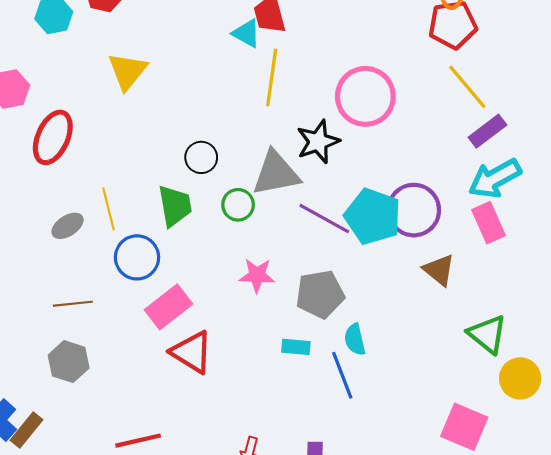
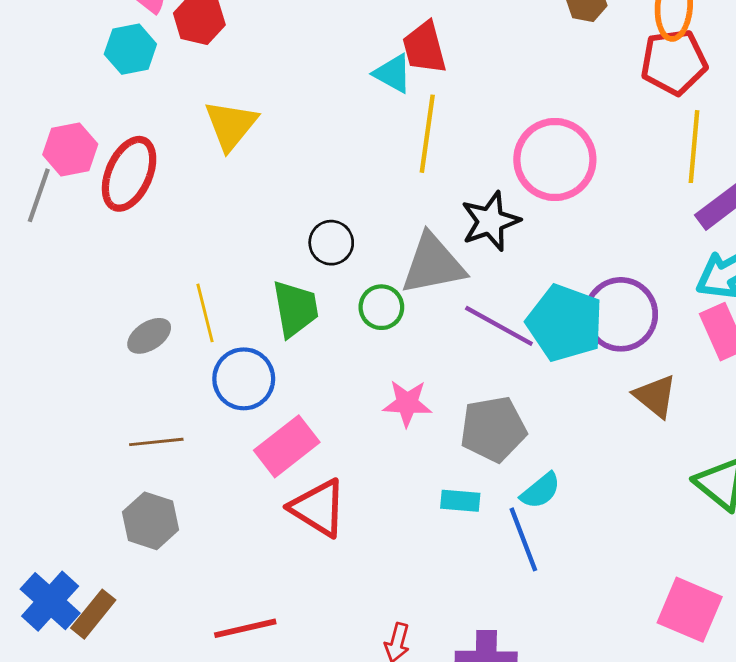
yellow line: (467, 87) -> (694, 147), turned 45
red ellipse: (53, 137) -> (129, 174), moved
cyan semicircle: (355, 339) -> (541, 491), turned -116

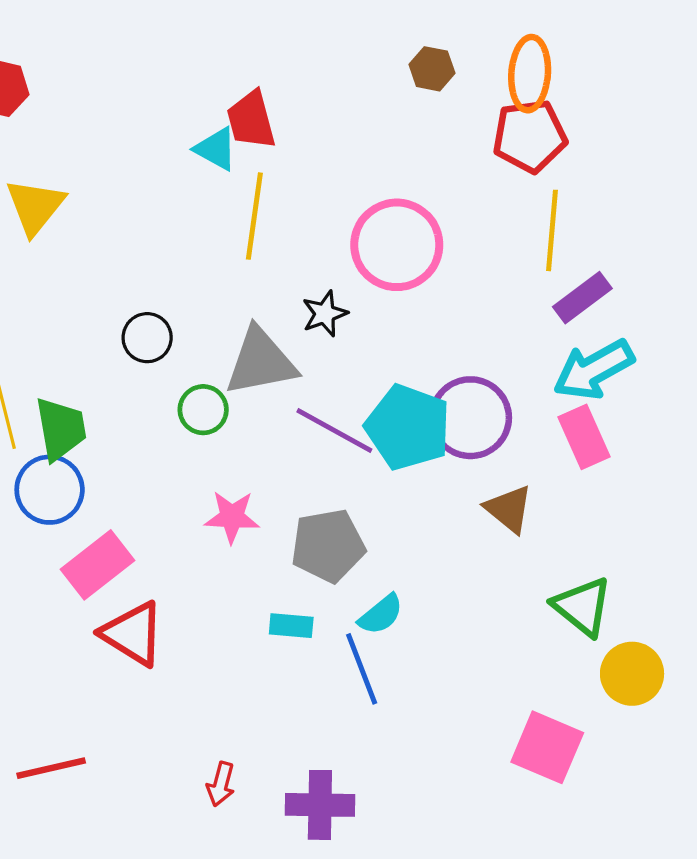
black star: (490, 221) -> (325, 314), size x0.7
green trapezoid: (295, 309) -> (61, 429), moved

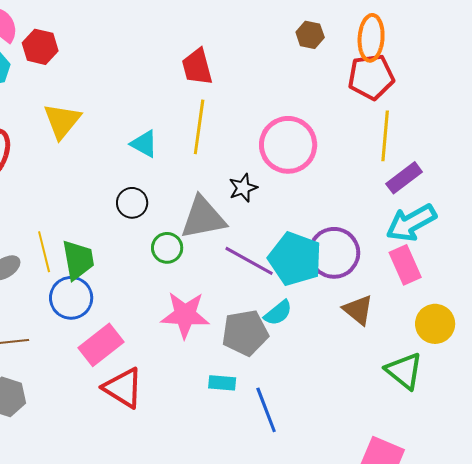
cyan triangle: (216, 149) -> (144, 144), moved
pink star: (232, 517) -> (185, 315), size x1.4
cyan semicircle: (381, 615) -> (278, 313), moved
yellow circle: (632, 674) -> (435, 324), moved

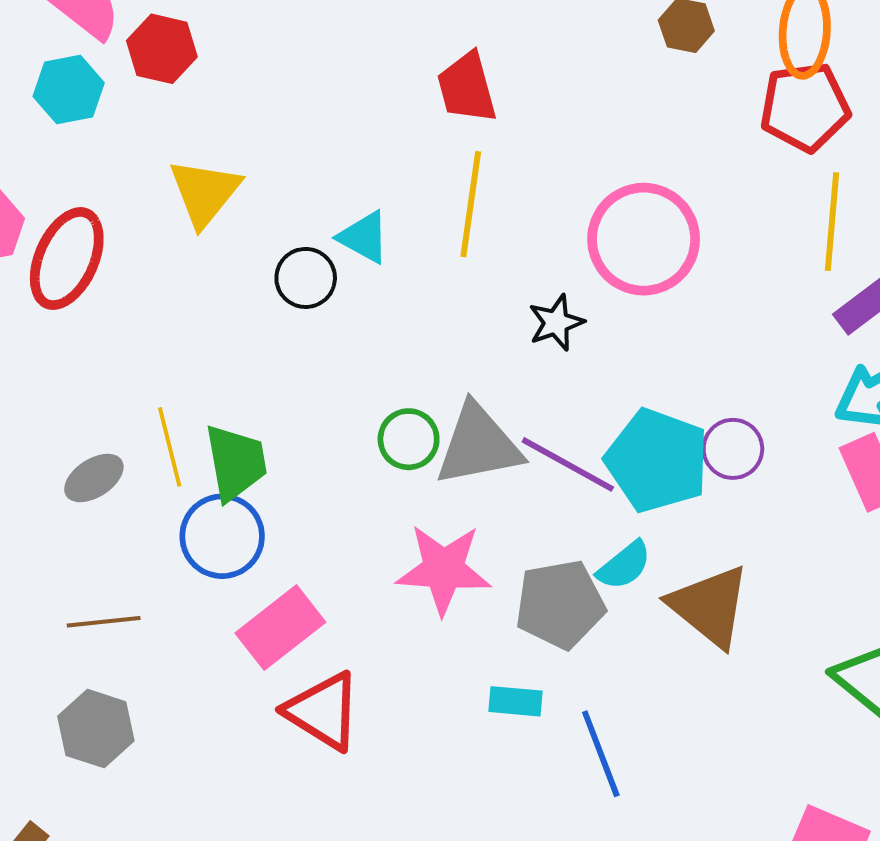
black circle: (132, 203) -> (306, 278), moved
gray triangle: (203, 218) -> (478, 445), moved
purple circle: (334, 253) -> (733, 449), size x0.6
brown triangle: (358, 310) -> (710, 606), moved, size x1.4

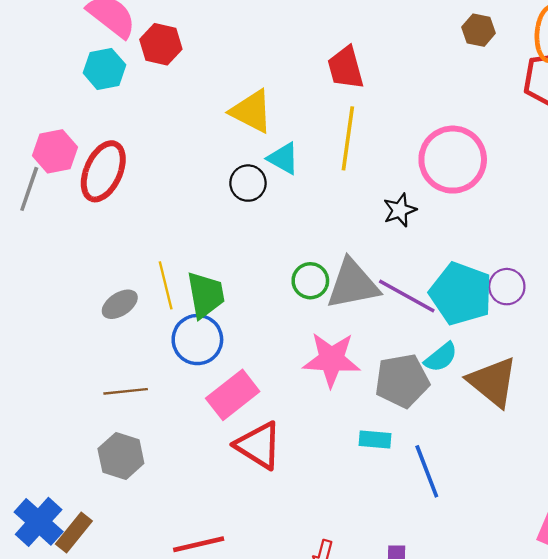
yellow triangle: (205, 193) -> (252, 111), moved, turned -42

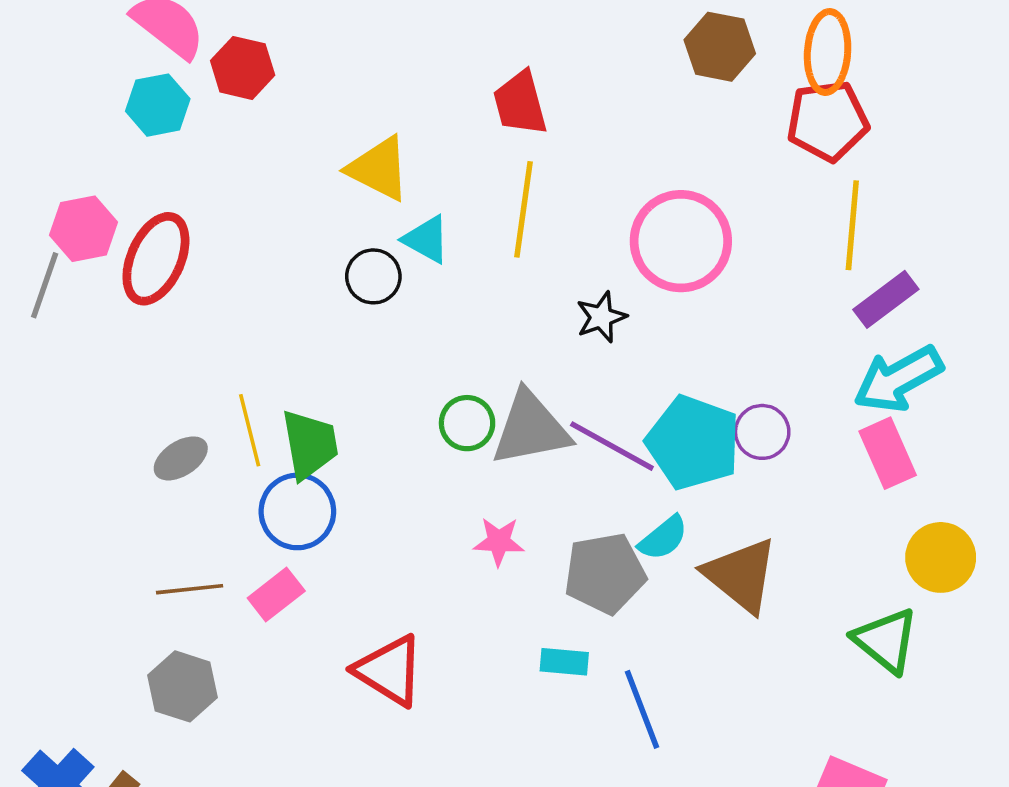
brown hexagon: (479, 30) -> (720, 47), size x1.4
pink star: (332, 360) -> (499, 542), size x0.6
pink rectangle: (233, 395) -> (276, 595), moved, size x0.7

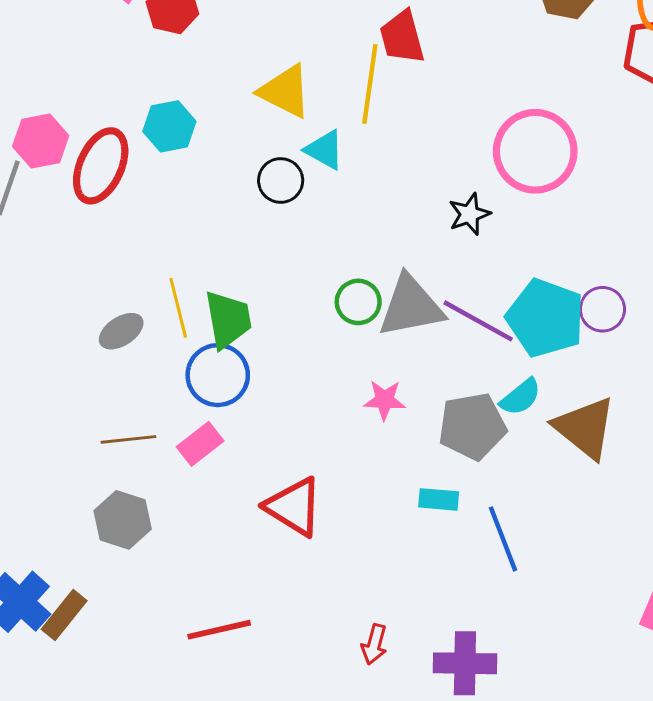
cyan hexagon: (158, 105) -> (169, 126), moved
yellow line: (524, 209) -> (370, 84), moved

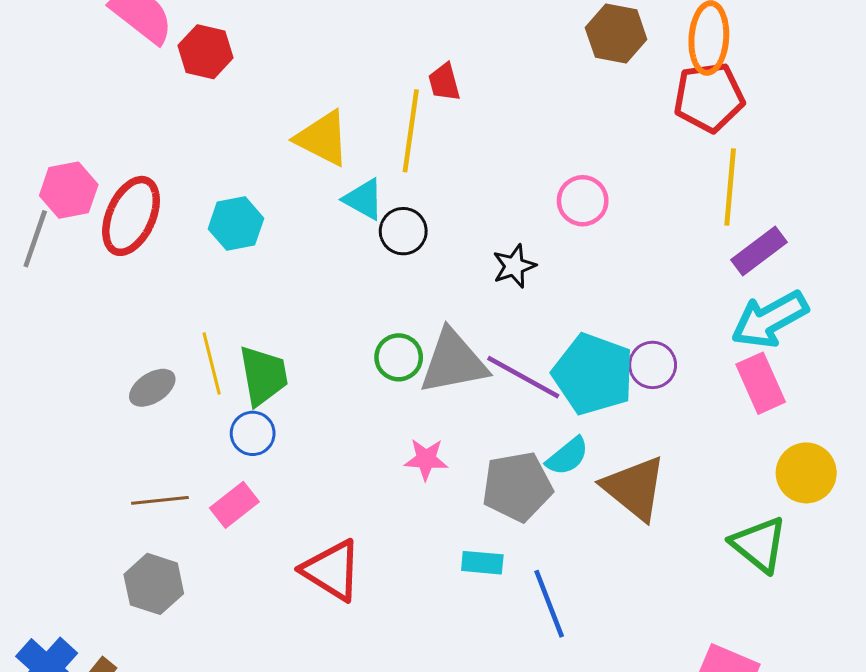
red trapezoid: (402, 37) -> (444, 82), size x0.7
cyan hexagon: (169, 126) -> (236, 224), moved
pink circle: (535, 151) -> (583, 201), size x0.6
black circle: (281, 180) -> (403, 231), moved
blue circle: (218, 375) -> (253, 433), size x0.7

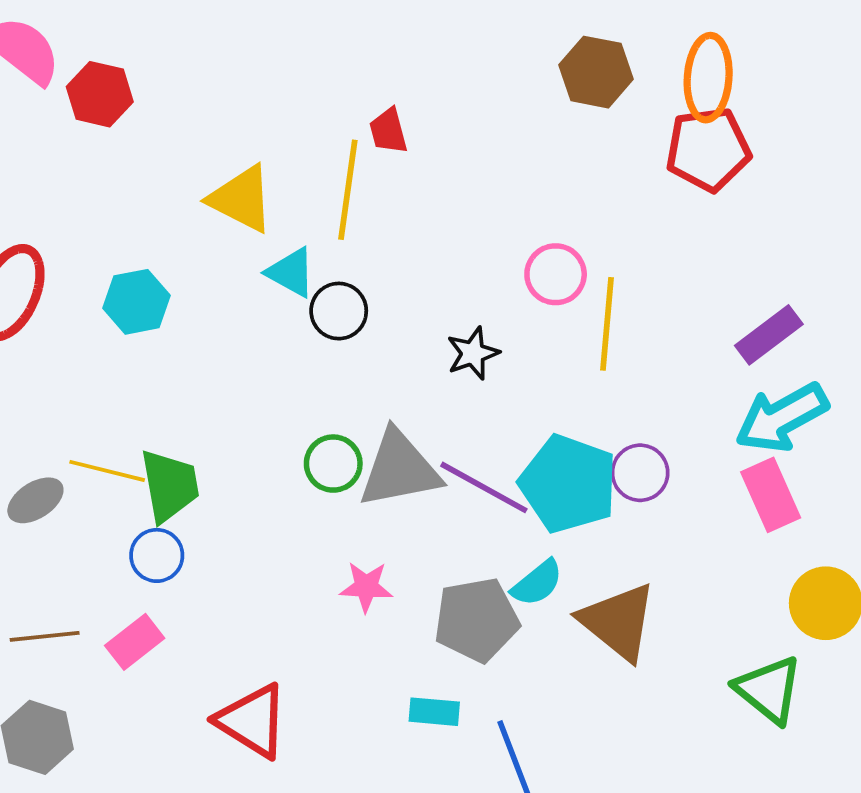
yellow line: (730, 187) -> (607, 324), moved
yellow line: (212, 363) -> (107, 471), turned -62

